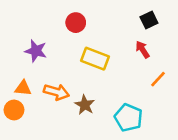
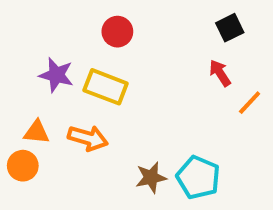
yellow rectangle: (95, 59) -> (106, 87), moved
orange line: (158, 79) -> (250, 103), moved
brown star: (85, 105) -> (151, 178), moved, turned 30

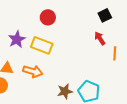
purple star: (56, 75) -> (17, 39), turned 30
orange line: (250, 103) -> (115, 53), turned -40

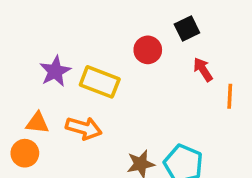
black square: (105, 15) -> (187, 29), moved
red circle: (48, 17) -> (148, 50), moved

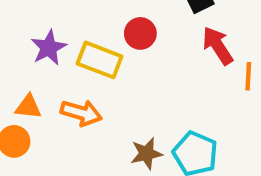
red circle: (148, 50) -> (140, 33), moved
red arrow: (203, 69) -> (218, 46), size x1.4

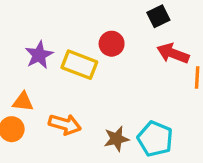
red arrow: (218, 46) -> (173, 53), turned -36
orange arrow: (81, 113) -> (65, 124), moved

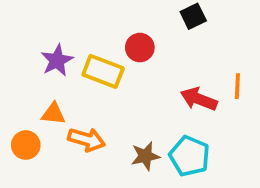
red arrow: (173, 53) -> (199, 99), moved
orange triangle: (23, 102) -> (53, 114), moved

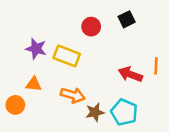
red circle: (140, 48) -> (91, 27), moved
purple star: (57, 60) -> (36, 49), turned -30
orange arrow: (86, 140) -> (73, 95), moved

